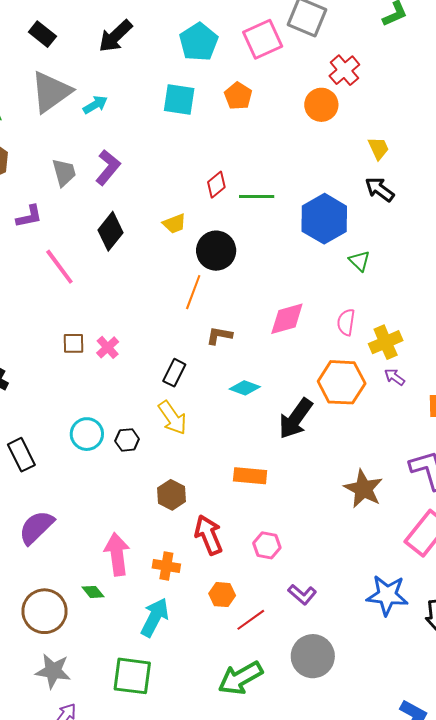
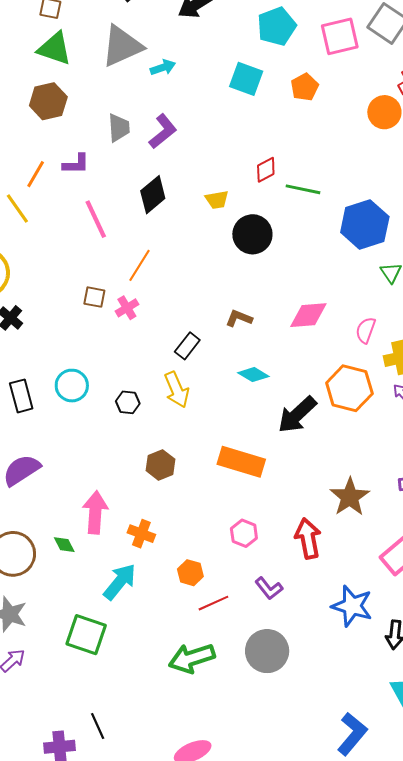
orange line: (193, 292) -> (139, 265), moved
cyan circle: (87, 434) -> (72, 386), moved
orange rectangle: (250, 476) -> (241, 462), size x1.4
red arrow: (209, 535) -> (308, 538), moved

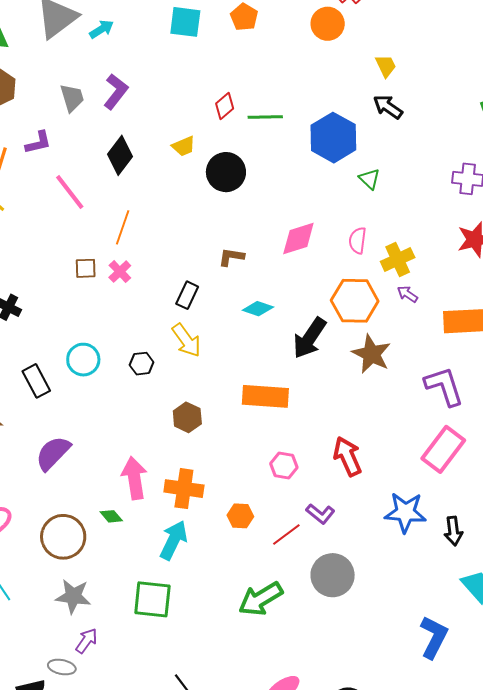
brown star: (350, 497) -> (371, 354), moved
orange cross: (141, 534) -> (184, 489), size x1.4
red line: (213, 603) -> (286, 534), moved

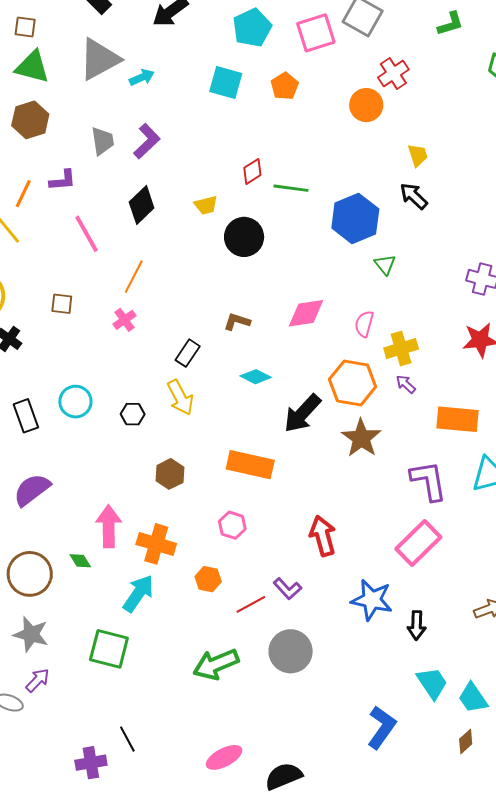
brown square: (86, 268) -> (62, 304), moved
pink hexagon: (284, 466) -> (232, 525), moved

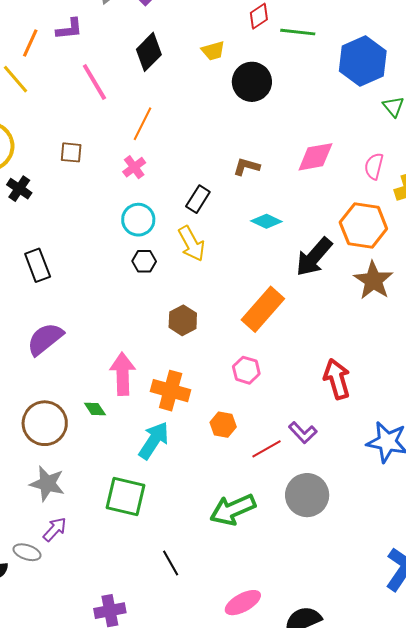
cyan circle: (75, 402) -> (138, 220), moved
orange rectangle: (250, 465) -> (263, 309), turned -60
black line: (127, 739) -> (171, 563), moved

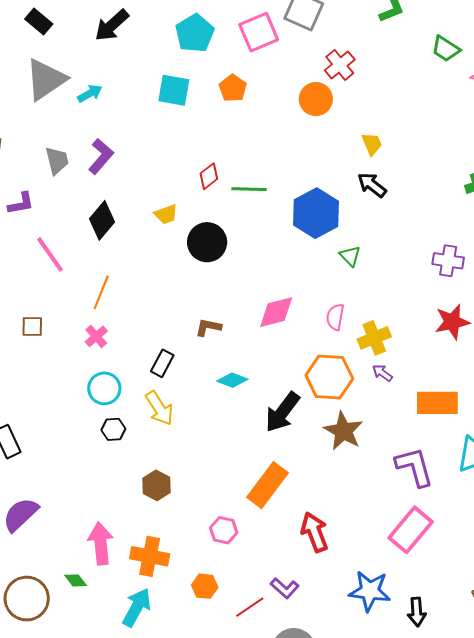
orange rectangle: (263, 309) -> (267, 485), moved

